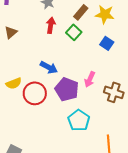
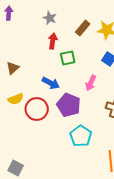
brown triangle: (11, 32) -> (13, 68), moved
green square: (74, 32) -> (68, 58), moved, turned 35
pink arrow: (90, 79) -> (91, 83), moved

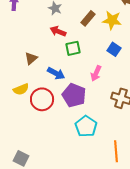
red arrow: (53, 41) -> (58, 31), turned -77
brown triangle: (13, 68) -> (31, 58), moved

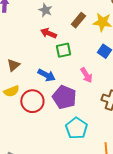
brown triangle: (31, 58) -> (13, 65), moved
pink arrow: (96, 73) -> (86, 75), turned -56

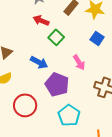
green square: (63, 50) -> (56, 37), turned -35
red circle: (32, 101) -> (25, 105), moved

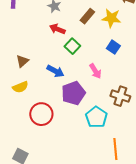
purple pentagon: (57, 84) -> (73, 93), turned 30
cyan pentagon: (69, 115) -> (96, 117), moved

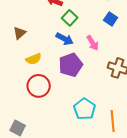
blue arrow: (55, 71) -> (65, 39), moved
yellow semicircle: (20, 87) -> (34, 59), moved
cyan pentagon: (96, 117) -> (85, 109), moved

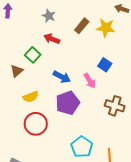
green square: (70, 18) -> (33, 55), moved
blue square: (111, 19) -> (105, 65), moved

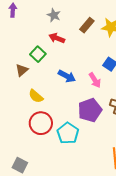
yellow semicircle: (31, 97) -> (36, 96), turned 63
purple pentagon: (68, 103) -> (90, 110), moved
cyan pentagon: (82, 147) -> (68, 133), moved

